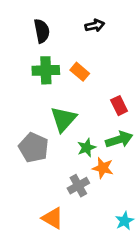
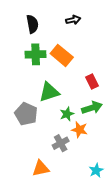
orange rectangle: (80, 72) -> (62, 55), size x1.5
green triangle: (63, 119) -> (49, 92), turned 30
orange triangle: (53, 218) -> (41, 168), turned -42

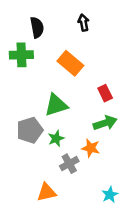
black arrow: (73, 20) -> (84, 23), turned -88
green cross: (36, 54) -> (21, 55), moved
gray pentagon: (26, 114) -> (30, 130), turned 30
green star: (67, 114) -> (56, 139), moved

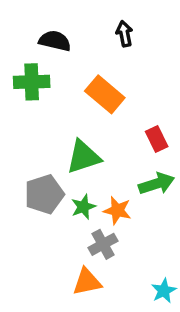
black semicircle: (37, 27) -> (55, 41), turned -66
orange star: (91, 148) -> (117, 210), moved
orange triangle: (47, 192) -> (87, 282), moved

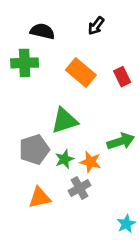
black arrow: (124, 34) -> (96, 26), turned -132
red rectangle: (157, 139) -> (122, 77), moved
orange triangle: (87, 282) -> (40, 198), moved

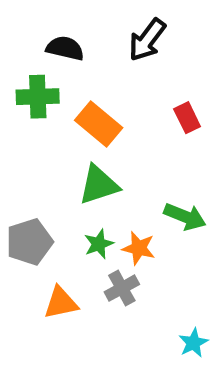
black arrow: (96, 26) -> (147, 40), size x1.5
orange rectangle: (81, 73) -> (99, 124), moved
green arrow: (121, 141) -> (185, 217), turned 40
gray pentagon: (34, 150) -> (29, 242), moved

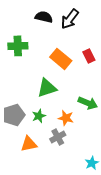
black semicircle: (65, 48) -> (44, 17), moved
orange rectangle: (99, 124) -> (61, 59), moved
green star: (99, 244) -> (39, 116), moved

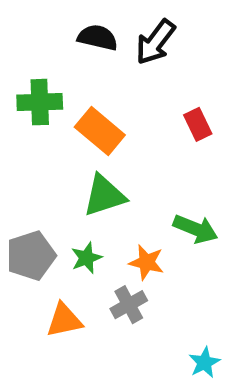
orange rectangle: (61, 59) -> (100, 131), moved

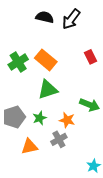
green cross: (40, 102) -> (18, 62), moved, turned -30

